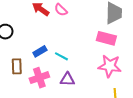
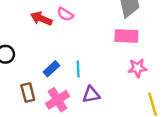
cyan line: (61, 56) -> (78, 69), turned 72
pink star: (110, 66) -> (138, 68), size x0.7

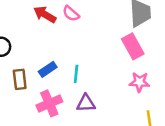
pink rectangle: (126, 36) -> (133, 46), turned 50
brown rectangle: (28, 92) -> (20, 79), moved

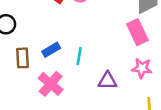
pink cross: (49, 103) -> (51, 84), turned -30
purple triangle: (86, 103) -> (107, 81), moved

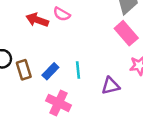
brown rectangle: (22, 58) -> (24, 70), moved

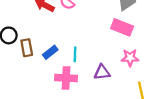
pink rectangle: (126, 33) -> (122, 27), turned -35
pink cross: (59, 103) -> (66, 78), moved, turned -30

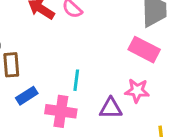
blue rectangle: (50, 52) -> (27, 96), moved
pink star: (130, 58) -> (137, 91), moved

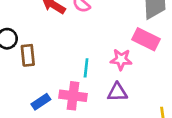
pink star: (137, 91) -> (121, 59), moved
blue rectangle: (27, 96) -> (41, 102), moved

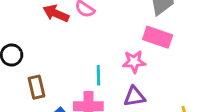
brown rectangle: (28, 55) -> (37, 87), moved

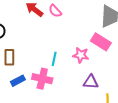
purple triangle: (134, 97) -> (91, 82), moved

